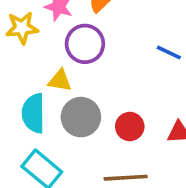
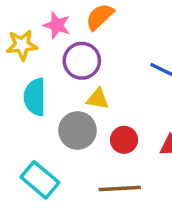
yellow triangle: (60, 80) -> (98, 99), moved
cyan semicircle: (33, 113) -> (35, 97), moved

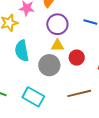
purple circle: (82, 61) -> (57, 24), moved
red circle: (124, 140) -> (77, 58), moved

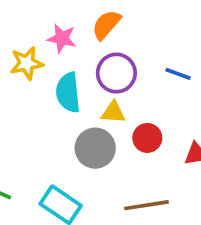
cyan semicircle: (22, 51) -> (68, 92), moved

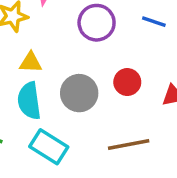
cyan semicircle: (68, 92) -> (29, 101), moved
yellow triangle: (113, 112) -> (31, 62), moved

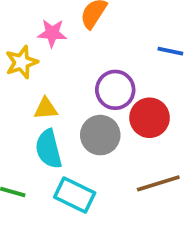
purple circle: (97, 23) -> (115, 90), moved
red circle: (127, 82) -> (150, 118), size x1.4

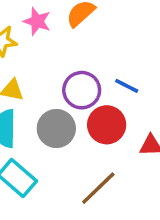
blue line: (170, 51) -> (127, 86), moved
brown line: (158, 183) -> (98, 188), turned -42

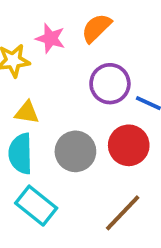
purple circle: (82, 90) -> (110, 84), moved

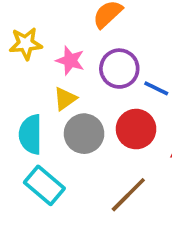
pink star: (50, 38) -> (70, 60), moved
yellow triangle: (27, 112) -> (65, 99), moved, turned -45

